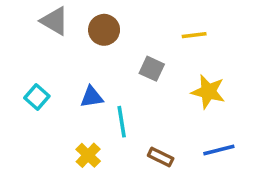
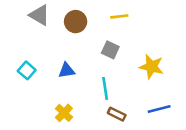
yellow line: (194, 35) -> (119, 16), moved
cyan line: (122, 122) -> (105, 88), moved

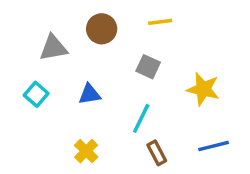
gray triangle: (40, 15) -> (53, 48), moved, turned -40
cyan line: (105, 88) -> (141, 118), turned 35
brown rectangle: (117, 114) -> (157, 153), turned 36

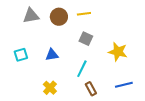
yellow line: (160, 22) -> (84, 14), moved
gray triangle: (53, 48) -> (31, 16), moved
cyan square: (36, 94) -> (21, 55), turned 32

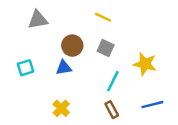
yellow line: (84, 14) -> (103, 17), turned 32
brown circle: (59, 17) -> (72, 46), moved
cyan line: (82, 69) -> (113, 81), moved

